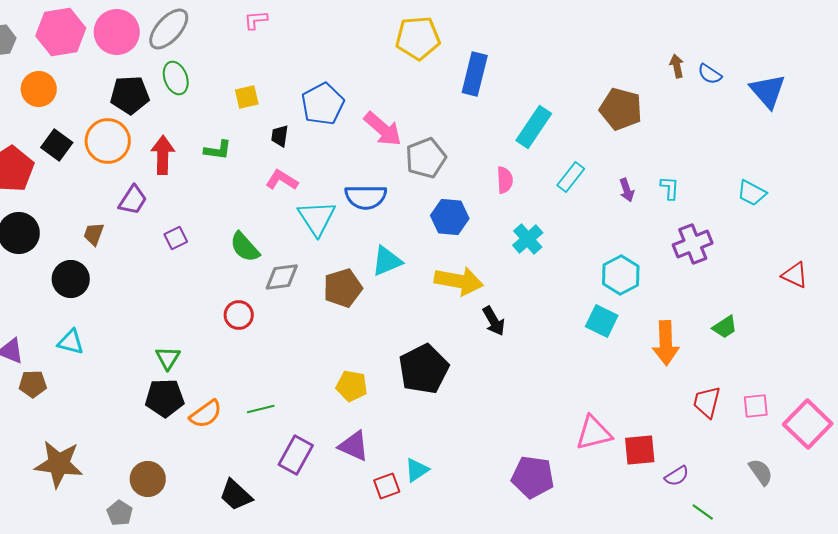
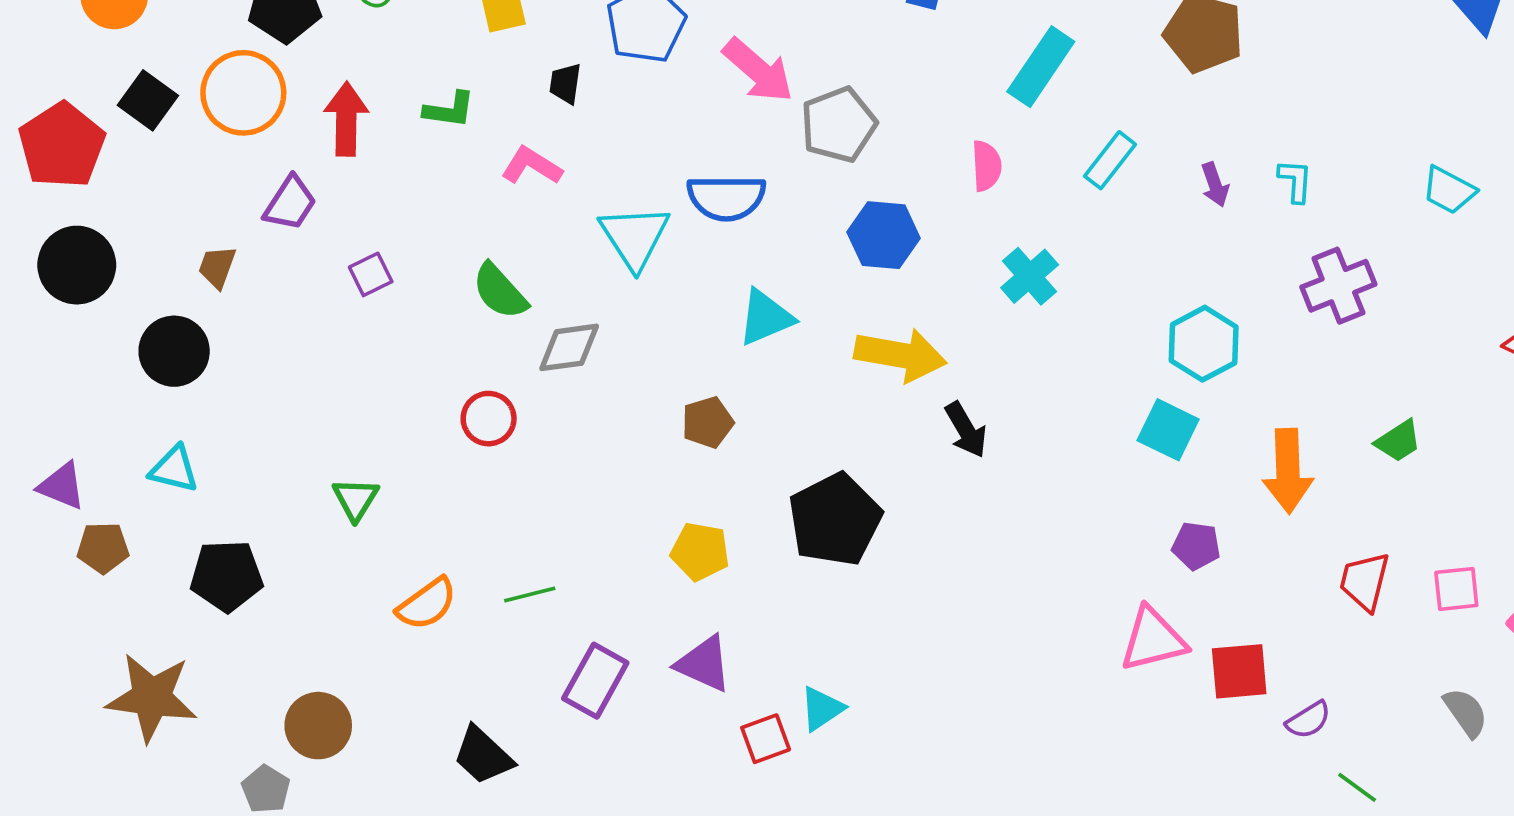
pink L-shape: (282, 180) -> (532, 166), moved
brown pentagon: (343, 288) -> (708, 422), moved, size x0.7
black pentagon: (165, 398) -> (227, 576), moved
purple pentagon: (533, 477) -> (1196, 546), moved, size x0.6

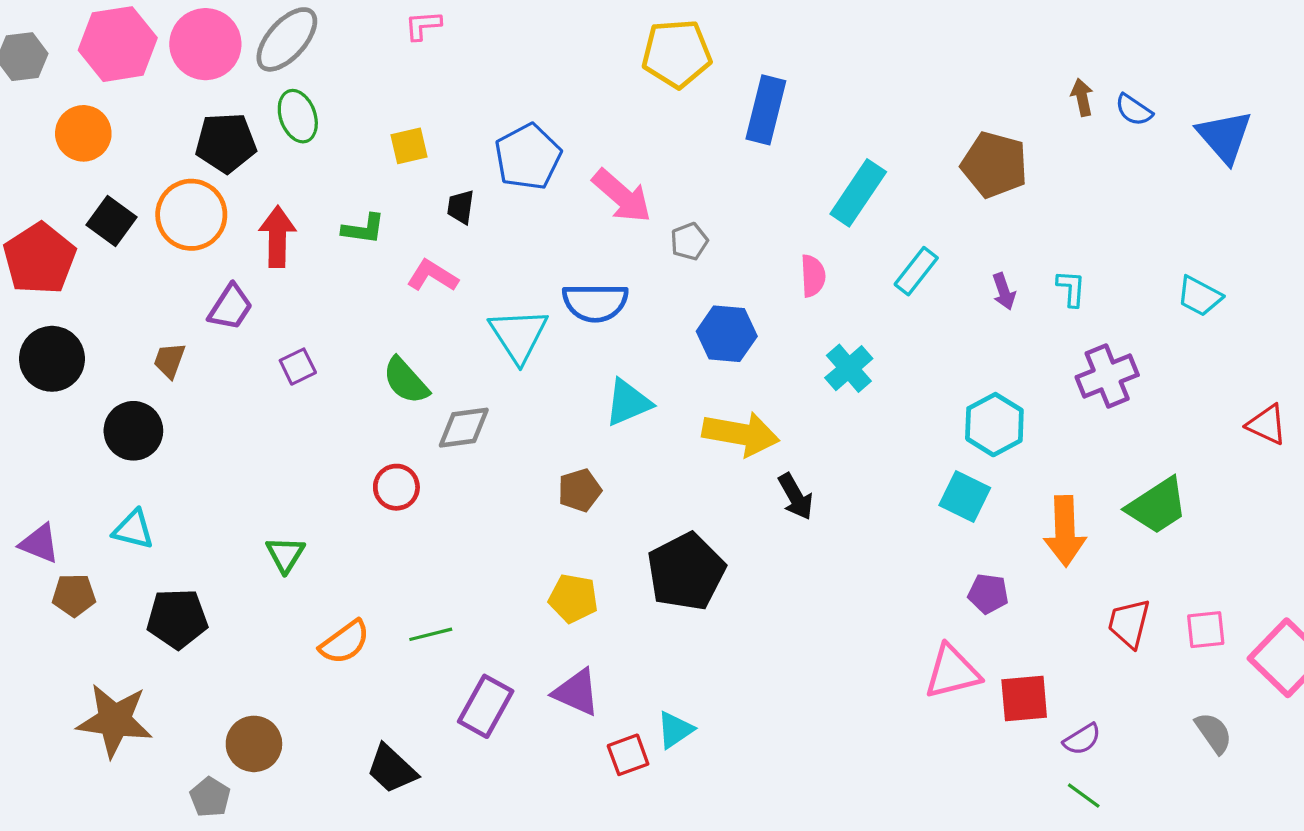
gray pentagon: (839, 125) -> (689, 241), size x0.6
green trapezoid: (1398, 441) -> (1157, 506), size x1.6
green line: (1357, 787) -> (1084, 796), moved

